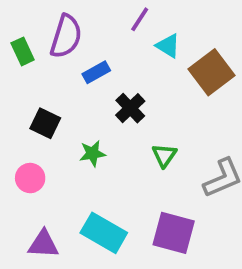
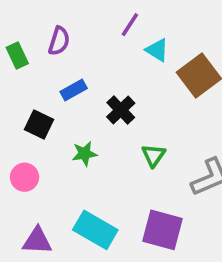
purple semicircle: (66, 36) -> (59, 41), size x0.7
blue rectangle: (96, 72) -> (74, 90), moved

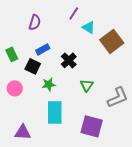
green rectangle: (17, 56) -> (12, 54), moved
black square: (39, 125) -> (33, 66), moved
pink circle: (25, 177) -> (15, 88), moved
cyan rectangle: (95, 230) -> (55, 112), moved, turned 60

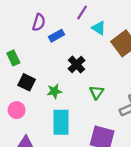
blue rectangle: (43, 49) -> (57, 36), moved
black square: (33, 66) -> (27, 82), moved
pink circle: (15, 88) -> (17, 110), moved

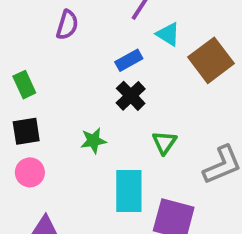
blue rectangle: (57, 36) -> (129, 60), moved
black square: (27, 82) -> (26, 131), moved, turned -35
cyan rectangle: (61, 122) -> (129, 191), moved

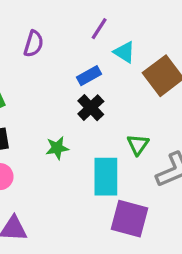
green triangle: (164, 143) -> (138, 145), moved
cyan rectangle: (129, 191) -> (106, 177), moved

